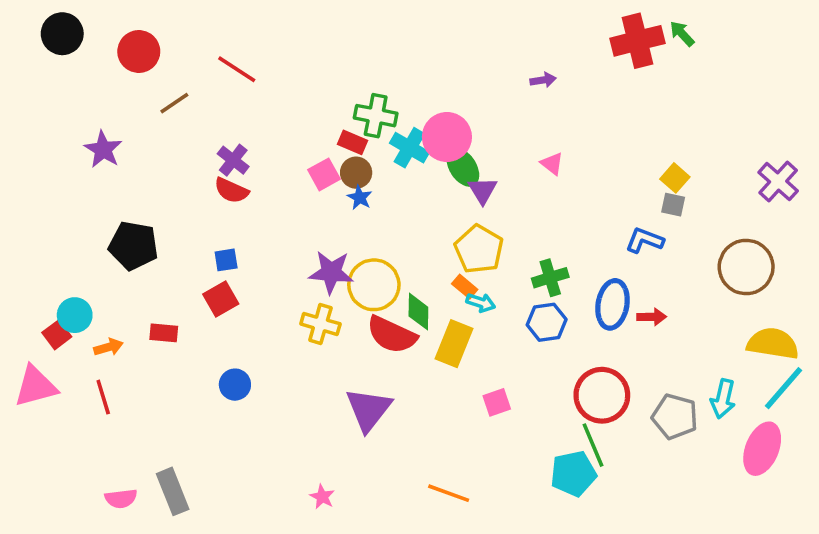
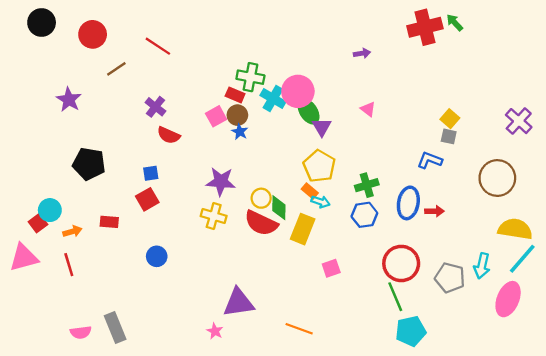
red semicircle: (231, 190) -> (169, 135), moved
yellow circle: (374, 285) -> (261, 198), moved, size x0.6
purple triangle: (369, 409) -> (239, 303), moved, turned 44
cyan pentagon: (573, 474) -> (411, 331), moved

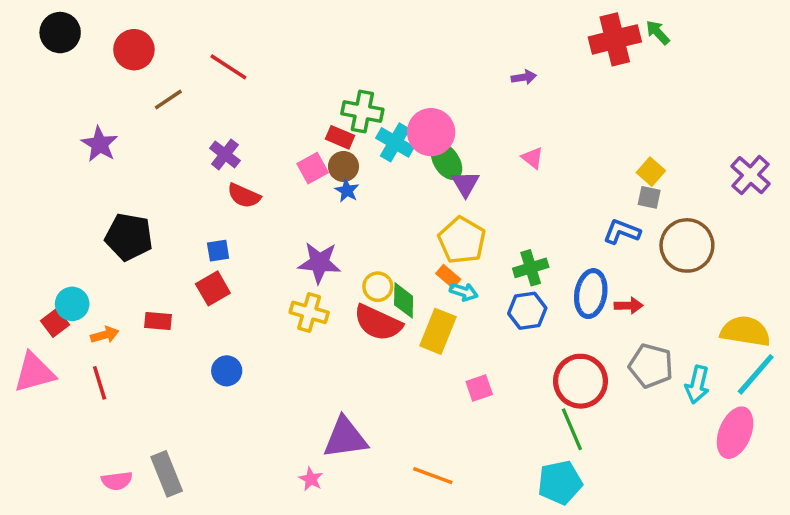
brown circle: (497, 178) -> (687, 245), moved
gray pentagon: (450, 278) -> (651, 366), moved
cyan pentagon: (411, 331) -> (560, 482), moved

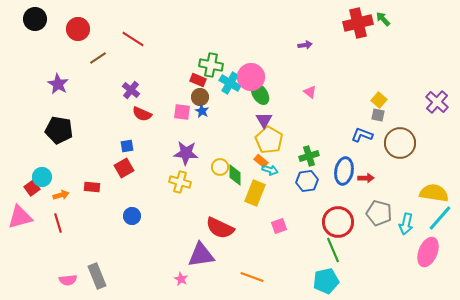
pink square: (313, 168) -> (182, 112), moved, turned 36
purple triangle: (465, 184) -> (264, 120), moved
black pentagon: (129, 237) -> (59, 130), moved
red semicircle: (378, 323) -> (220, 228), moved

